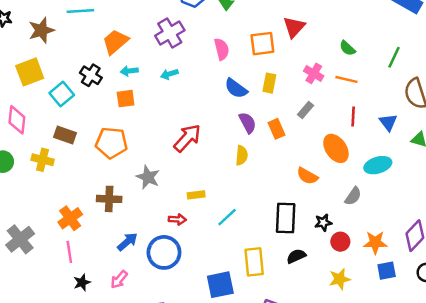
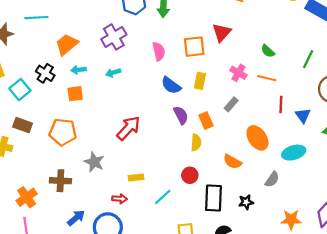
red line: (353, 116) -> (281, 104), moved
yellow semicircle: (242, 155) -> (196, 143), moved
red circle: (340, 242) -> (190, 175), moved

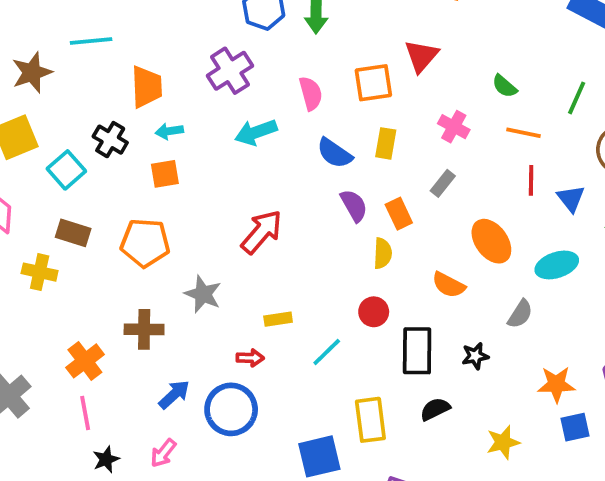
orange trapezoid: (67, 44) -> (147, 87), turned 130
cyan arrow: (113, 73) -> (256, 132), moved, size x1.5
orange line: (267, 78) -> (524, 133), moved

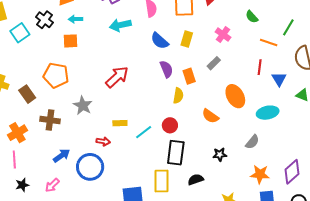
orange line: (524, 133) -> (269, 43), moved
brown rectangle: (73, 233) -> (27, 94), moved, turned 30
gray semicircle: (520, 314) -> (252, 142), moved
black rectangle: (417, 351) -> (176, 153), moved
cyan line: (327, 352) -> (144, 132), moved

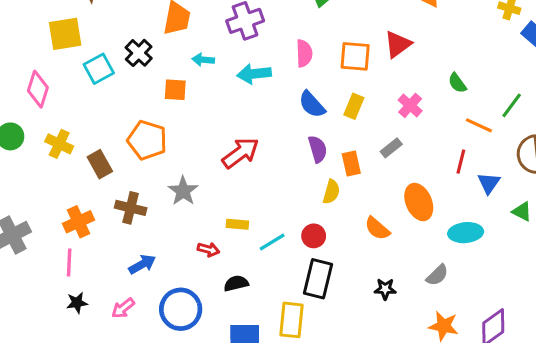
cyan arrow: (75, 19) -> (203, 60), moved
blue circle: (90, 167) -> (181, 309), moved
black semicircle: (196, 179) -> (236, 283), moved

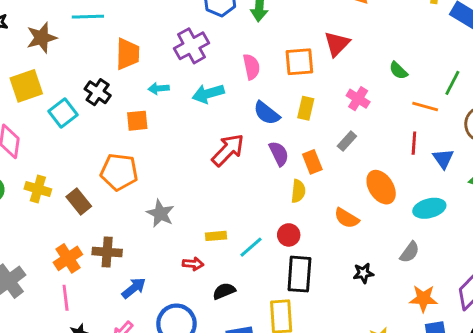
red arrow: (240, 153) -> (228, 150), moved
brown cross: (131, 208) -> (107, 252), moved

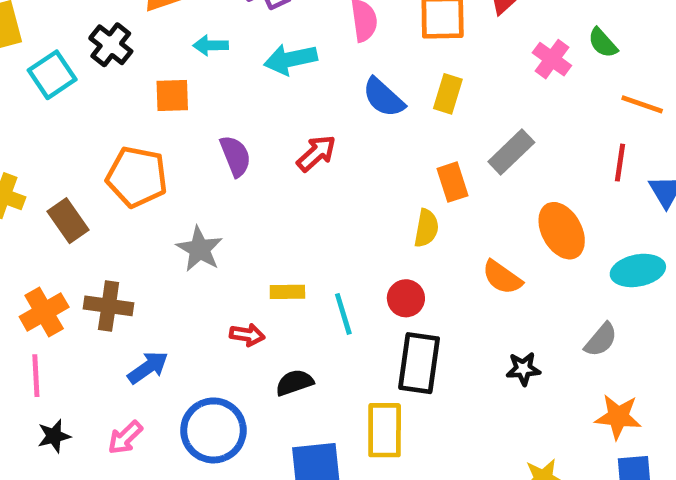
pink cross: (358, 99) -> (552, 59), moved
gray rectangle: (347, 141) -> (511, 152), size x1.4
red arrow: (228, 150) -> (316, 153), size x0.7
purple semicircle: (279, 154) -> (235, 156), moved
cyan line: (251, 247) -> (343, 314), turned -70

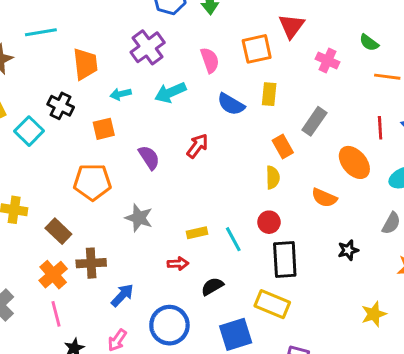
green semicircle: (603, 43) -> (369, 43), moved
red line: (620, 163) -> (380, 128), moved
brown rectangle: (68, 221) -> (58, 231), moved
yellow rectangle: (385, 430) -> (272, 304), turned -56

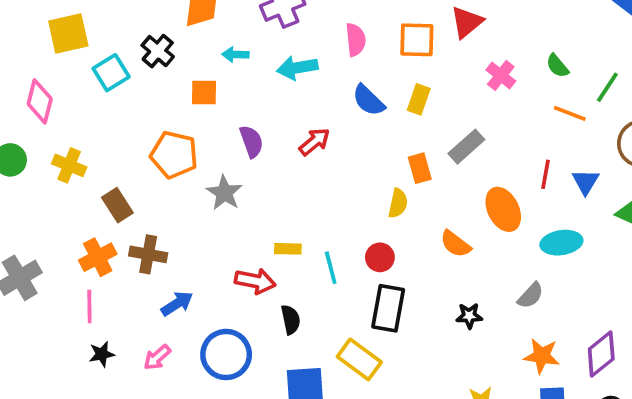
gray star: (139, 218) -> (224, 193), moved
red arrow: (178, 264) -> (255, 281), size x1.5
black semicircle: (212, 286) -> (291, 320), turned 95

